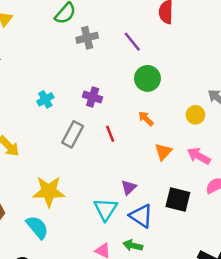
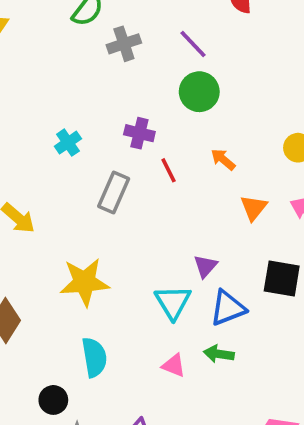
green circle: (147, 78) -> (199, 92), moved
red line: (110, 134) -> (169, 170), moved
blue triangle: (141, 216) -> (228, 308), turned -50
cyan semicircle: (37, 227) -> (94, 357), moved, turned 35

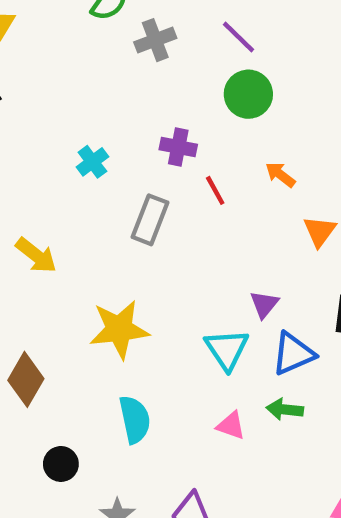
black circle: (53, 400) -> (61, 464), moved

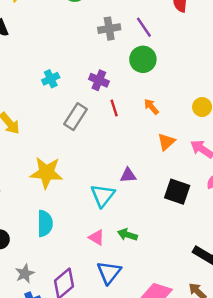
gray cross: (155, 40) -> (109, 29), moved
purple triangle: (264, 304) -> (128, 175), turned 35
blue triangle: (293, 354) -> (109, 272), moved, turned -40

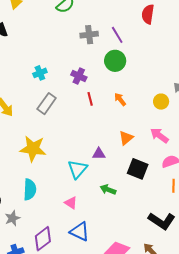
gray rectangle: (75, 117) -> (47, 104), moved
orange triangle: (166, 142) -> (126, 138), moved
green arrow: (127, 235) -> (108, 190), moved
blue triangle: (109, 272) -> (80, 232), turned -45
gray star: (25, 274) -> (12, 218), moved

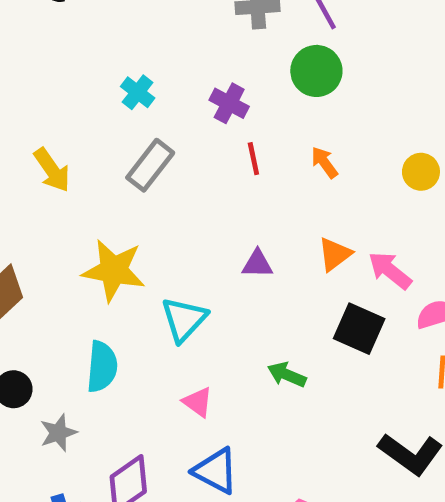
cyan cross: (40, 73) -> (138, 92), turned -32
pink arrow: (159, 135) -> (390, 270), moved
purple triangle: (99, 154) -> (257, 264), moved
cyan triangle: (77, 169) -> (184, 319), moved

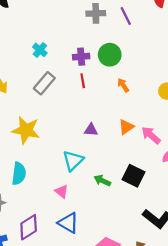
green circle: (316, 71) -> (110, 55), moved
purple cross: (229, 103) -> (81, 57), turned -35
red line: (253, 159) -> (83, 81), moved
cyan triangle: (184, 319) -> (73, 161), moved
black square: (359, 329) -> (134, 176), moved

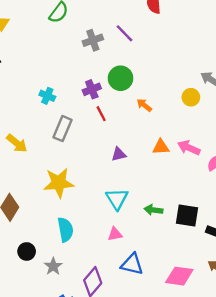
orange triangle: (126, 127) -> (161, 147), turned 49
purple triangle: (91, 130) -> (119, 154), moved
black square: (134, 176) -> (187, 216), moved
pink triangle: (62, 191) -> (115, 234), turned -32

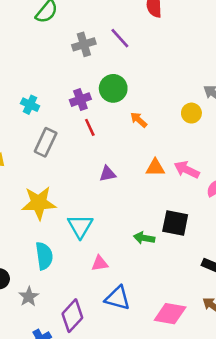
cyan triangle: (117, 199) -> (80, 226), moved
black square: (187, 216) -> (175, 223), moved

